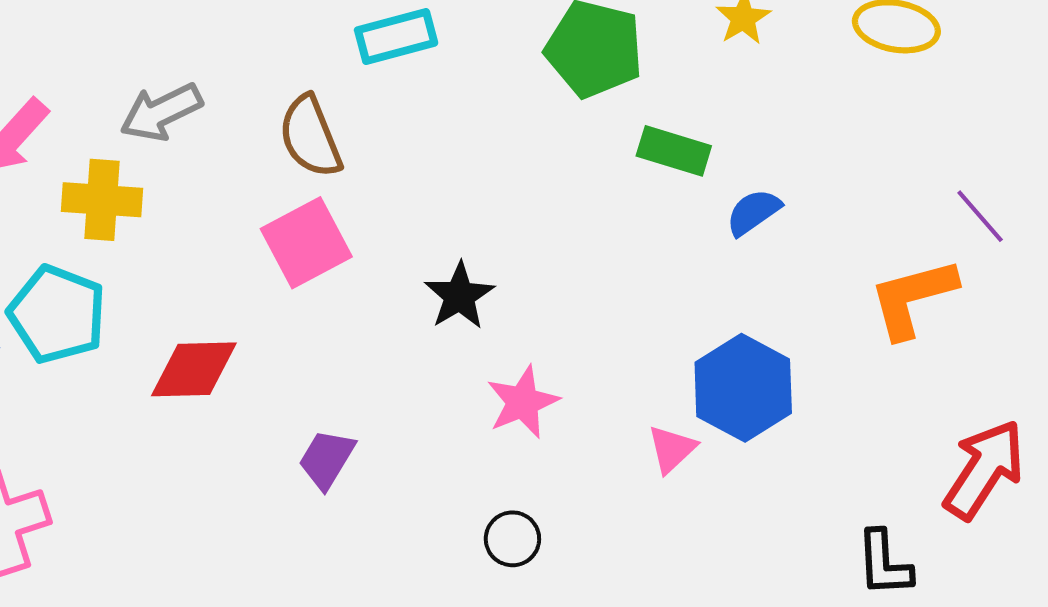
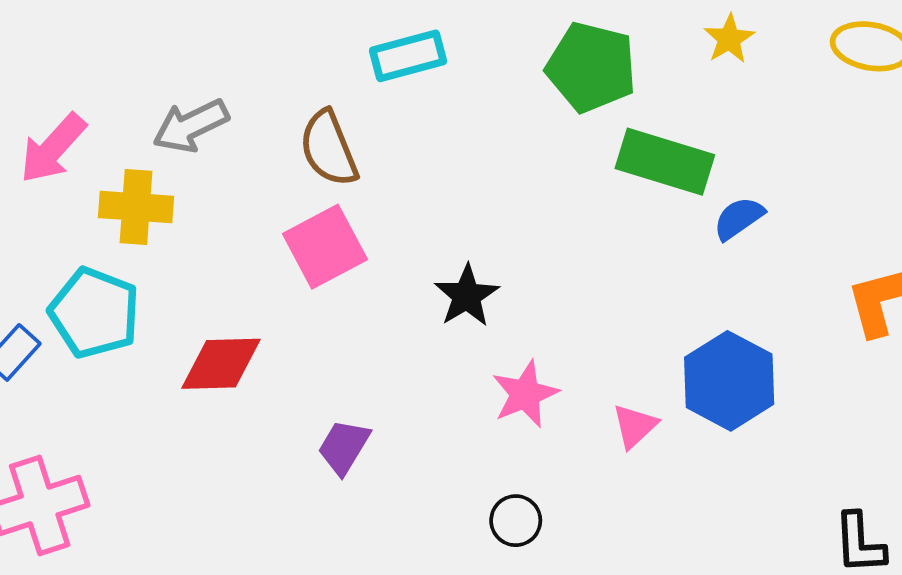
green rectangle: (674, 151) -> (665, 162), size x1.4
pink triangle: (672, 449) -> (635, 426), moved

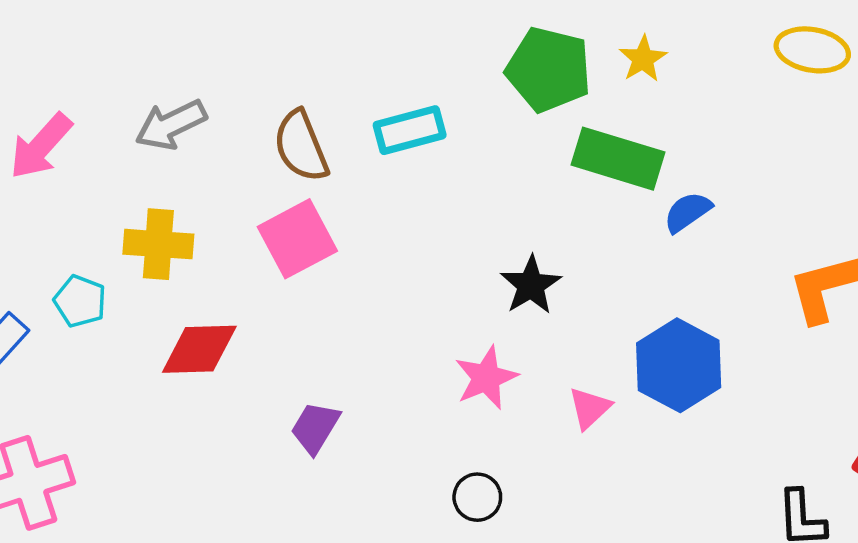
yellow star: (729, 39) -> (643, 59), moved
cyan rectangle: (408, 56) -> (410, 130), moved
yellow cross: (136, 207) -> (158, 244), moved
black star: (467, 296) -> (531, 285), moved
cyan pentagon: (94, 313) -> (80, 301), size x0.6

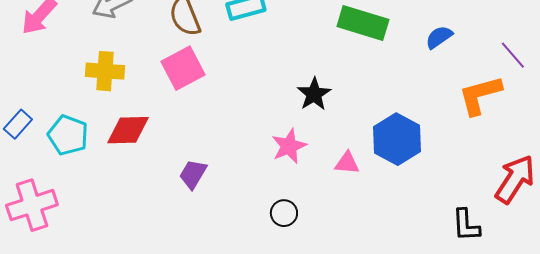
blue semicircle: (688, 212) -> (439, 37), moved
cyan pentagon: (80, 301) -> (68, 135), moved, size x1.4
pink triangle: (590, 408) -> (347, 163), turned 48

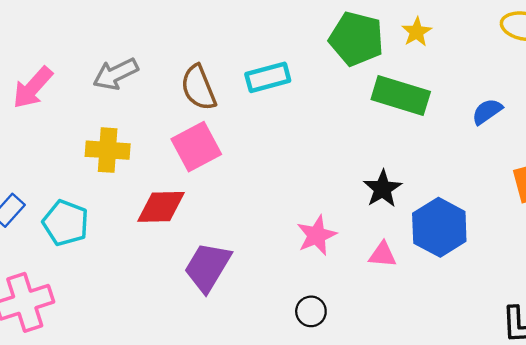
black star: (314, 94) -> (383, 189), moved
red diamond: (128, 130) -> (161, 207), moved
purple trapezoid: (193, 174) -> (208, 267), size x1.5

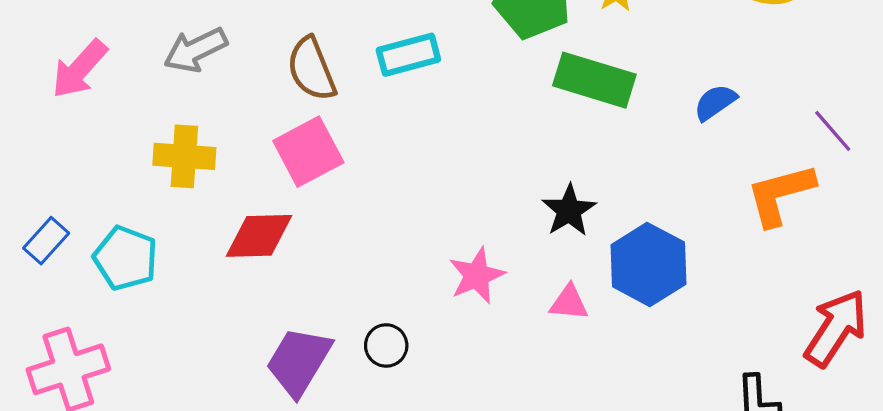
purple trapezoid: (208, 267) -> (299, 361), moved
black circle: (311, 311) -> (386, 345), moved

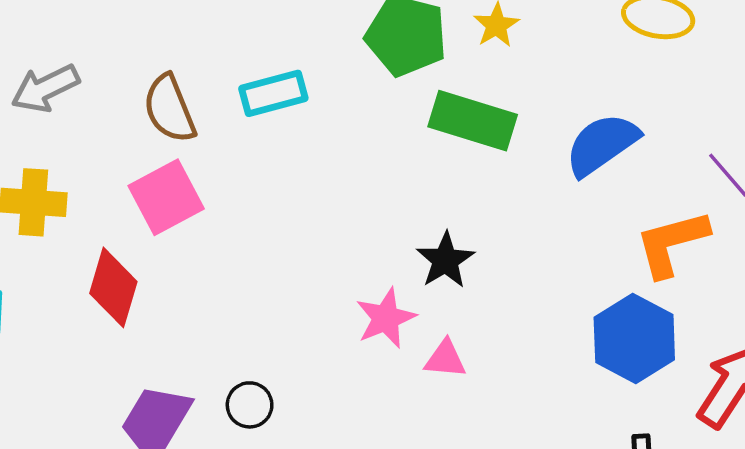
blue semicircle: (715, 102) -> (602, 144), size x1.6
red diamond: (259, 236) -> (113, 287), turned -72
blue hexagon: (648, 264) -> (634, 339), moved
pink star: (477, 276) -> (386, 318), moved

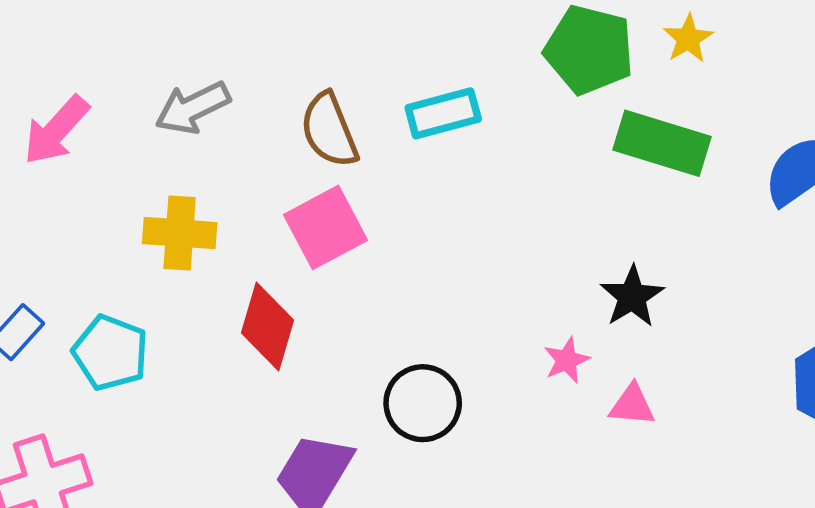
pink star: (386, 318) -> (567, 360), size x0.7
black circle: (250, 405) -> (423, 403), moved, size x1.5

